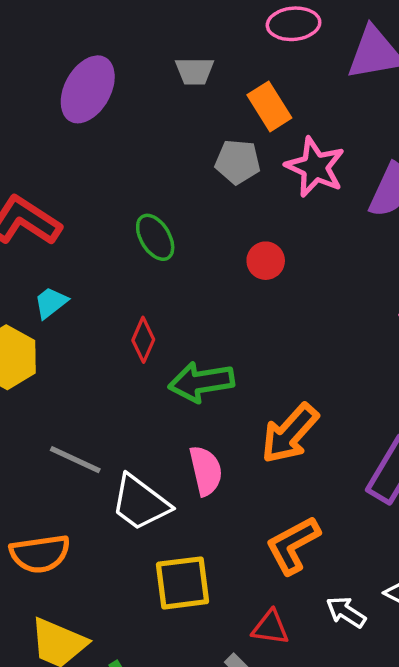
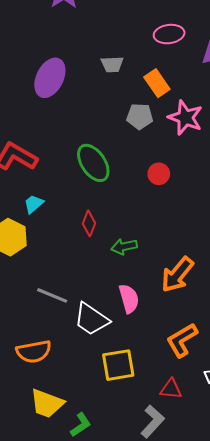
green ellipse: (155, 237) -> (93, 163), size x1.4
green arrow: (201, 382) -> (124, 247), size x0.7

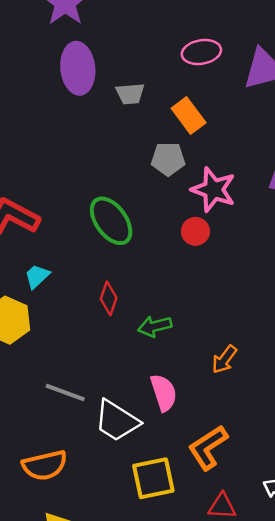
purple ellipse: (50, 78) -> (78, 68), moved, turned -30
pink star: (185, 118) -> (213, 190), moved
orange arrow: (177, 275) -> (224, 359), size x0.6
orange L-shape: (182, 340) -> (208, 447), moved

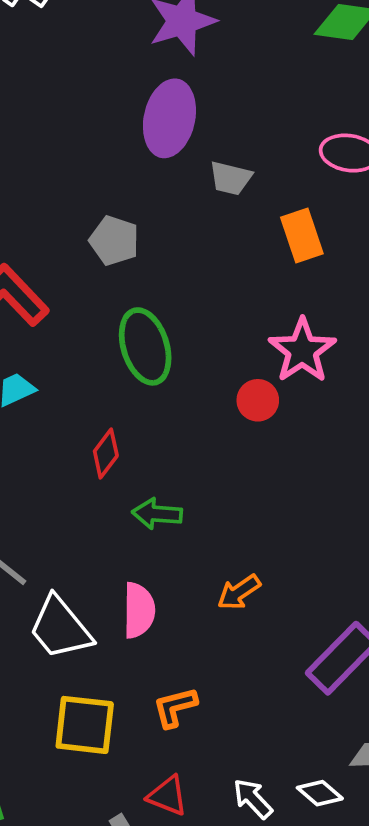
gray pentagon: (168, 159) -> (114, 241), moved
orange L-shape: (208, 447) -> (175, 707), size x0.7

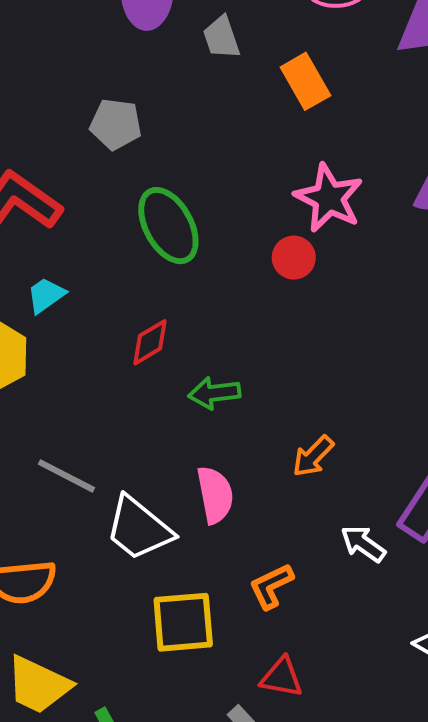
gray trapezoid: (231, 178) -> (221, 37), turned 69
red diamond: (106, 453) -> (150, 342), turned 33
white arrow: (253, 799) -> (363, 544), moved

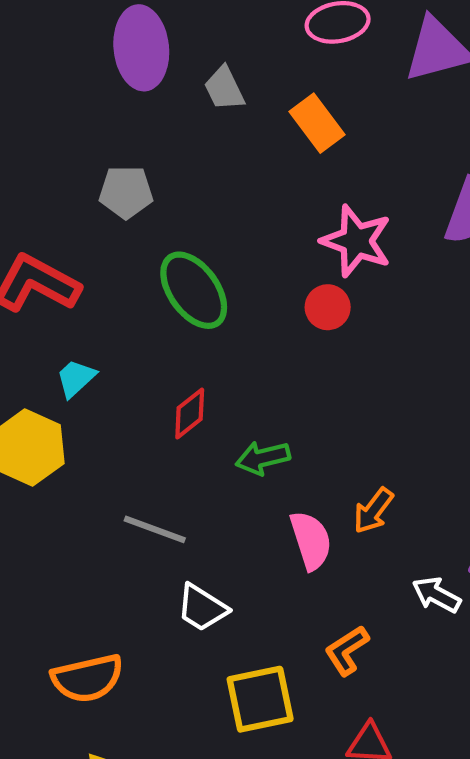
gray line: (66, 476) -> (155, 529), moved
pink semicircle: (215, 495) -> (311, 540), moved
white trapezoid: (139, 528) -> (202, 608), size x0.7

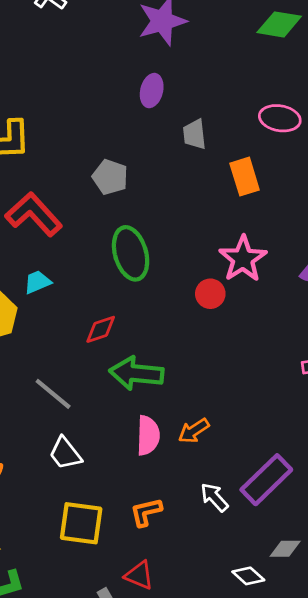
purple ellipse: (141, 48) -> (152, 91), size x0.6
green arrow: (263, 458) -> (136, 373), size x1.5

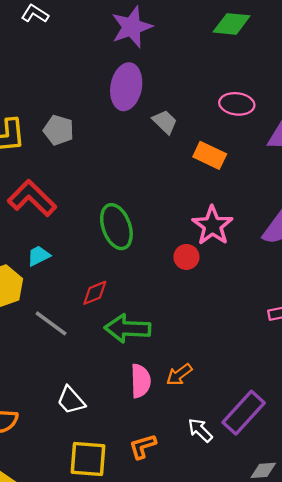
purple ellipse: (152, 91) -> (126, 87), size x1.6
gray trapezoid: (194, 134) -> (165, 122), turned 144
gray pentagon: (110, 177) -> (59, 130), moved
orange rectangle: (245, 177) -> (210, 155), turned -44
gray line: (53, 394) -> (51, 323), moved

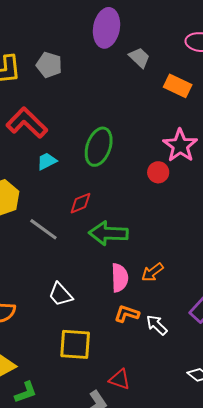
green ellipse: (116, 227) -> (99, 147), turned 39
cyan trapezoid: (39, 256) -> (47, 161), moved
white arrow: (200, 430) -> (157, 325), moved
orange L-shape: (143, 446) -> (127, 314), moved, turned 35

